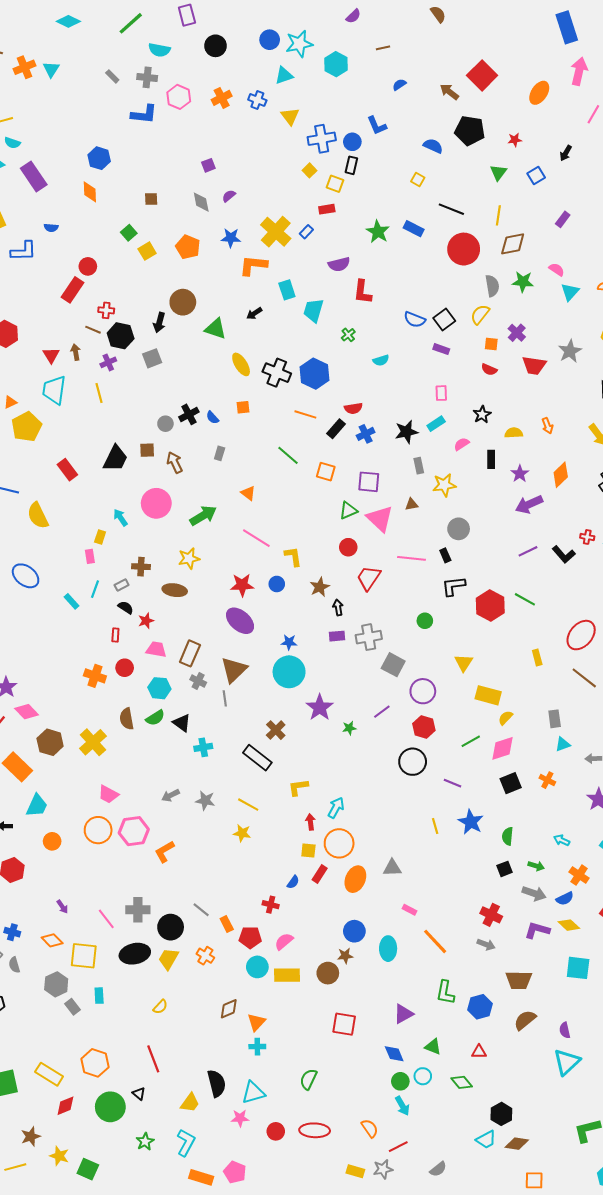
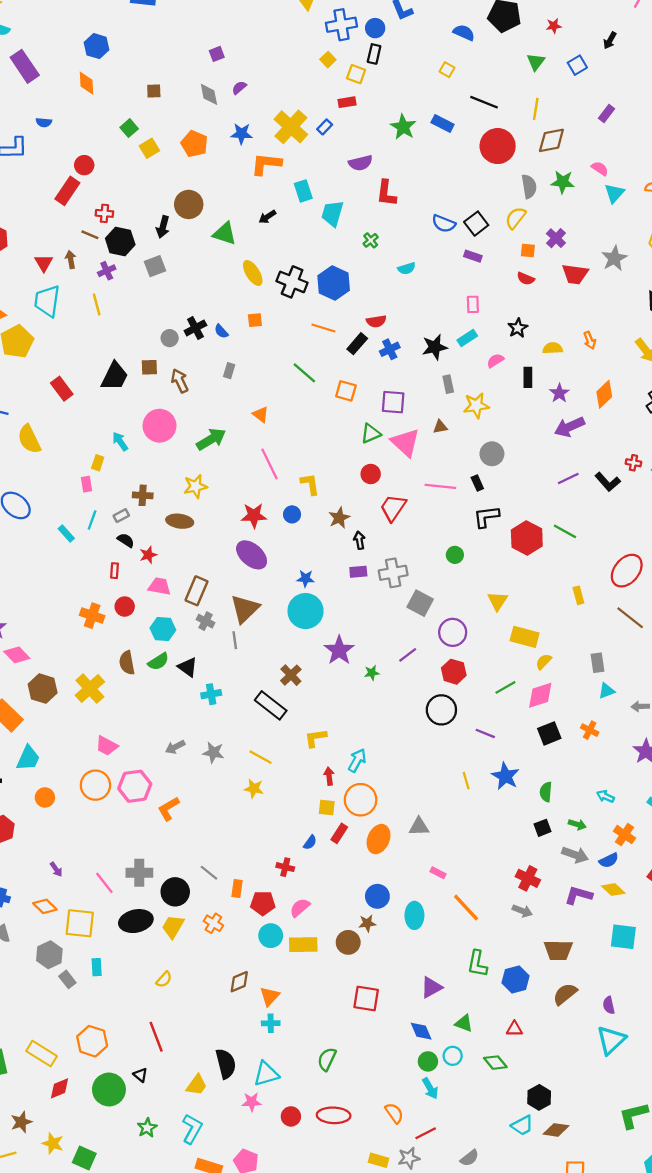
pink line: (256, 538) -> (270, 464), turned 32
orange rectangle: (227, 924) -> (237, 888), turned 35

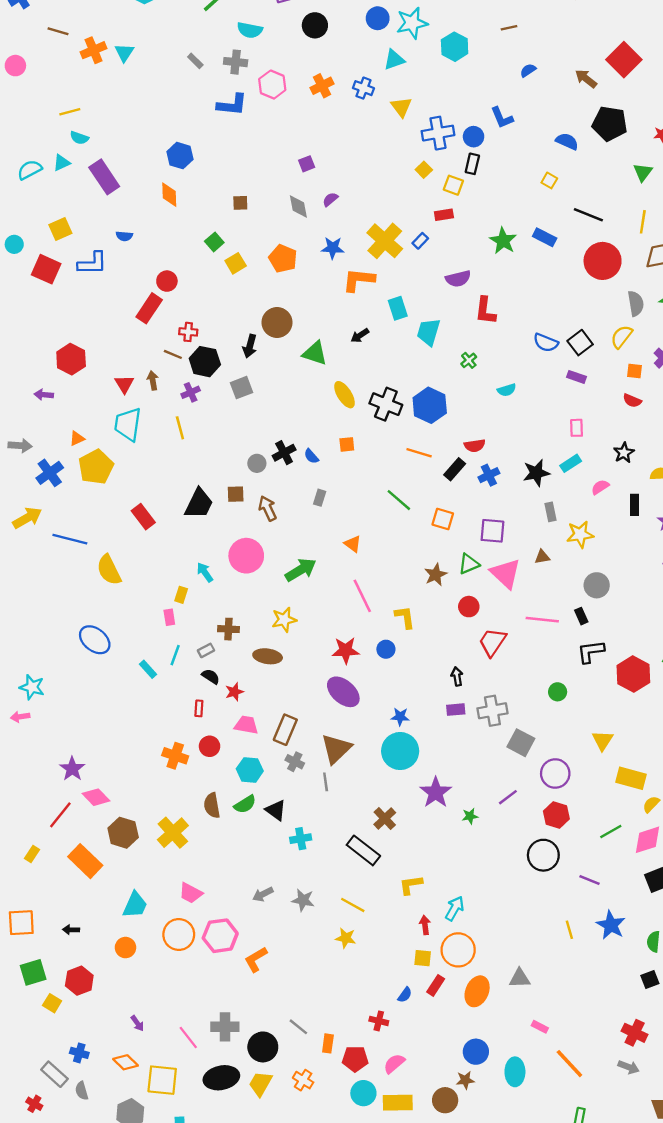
brown star: (339, 518) -> (436, 575), moved
cyan trapezoid: (28, 758) -> (135, 905), moved

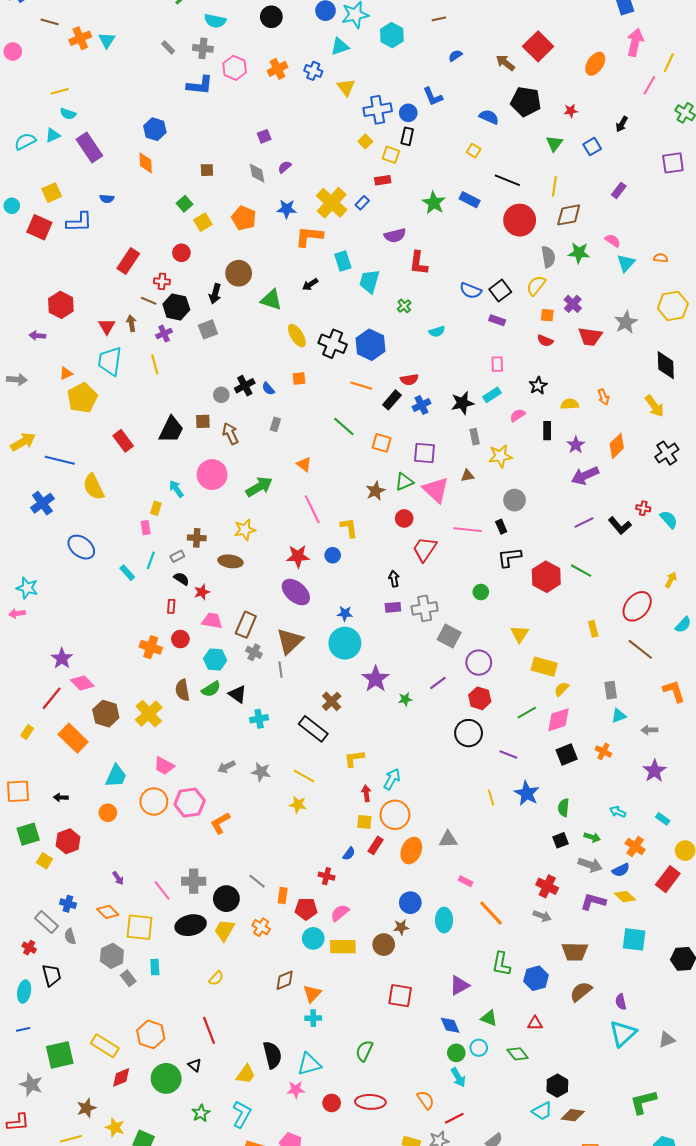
red circle: (167, 281) -> (181, 253), moved
blue cross: (50, 473) -> (42, 503), moved

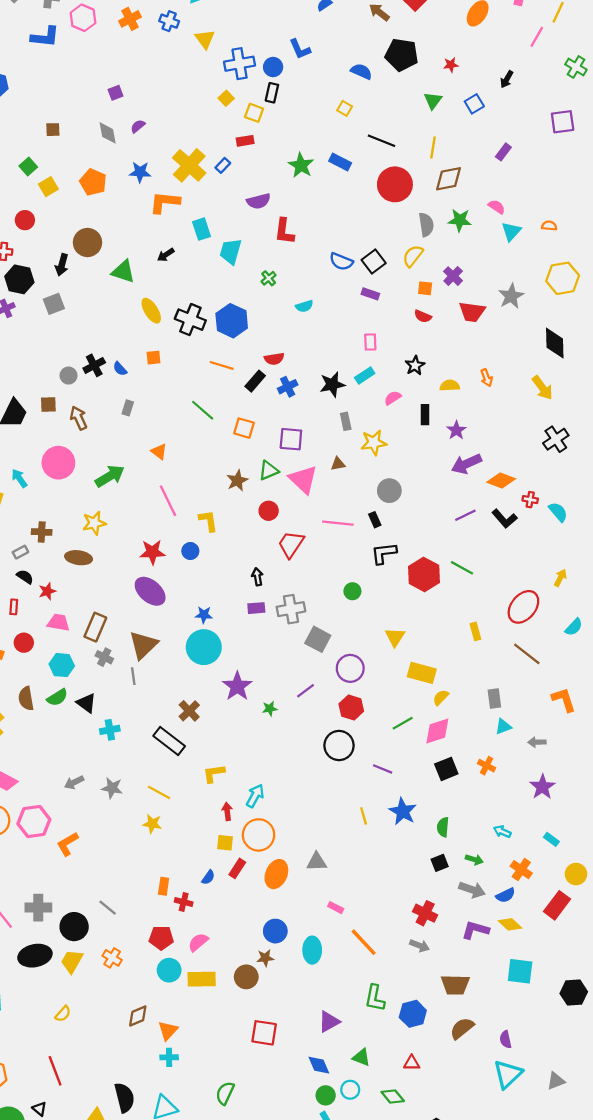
orange diamond: (617, 446) -> (501, 481), moved, turned 65
orange rectangle: (283, 896) -> (164, 886), moved

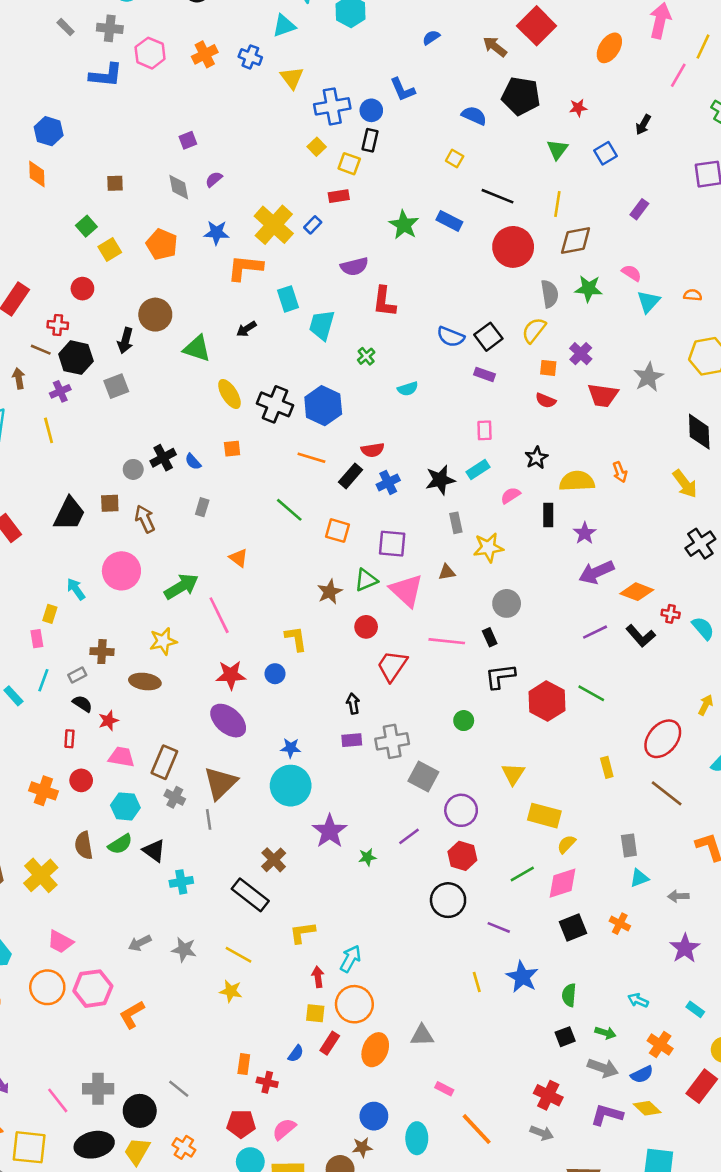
yellow semicircle: (450, 386) -> (577, 481), size x1.5
pink line: (168, 501) -> (219, 615), moved

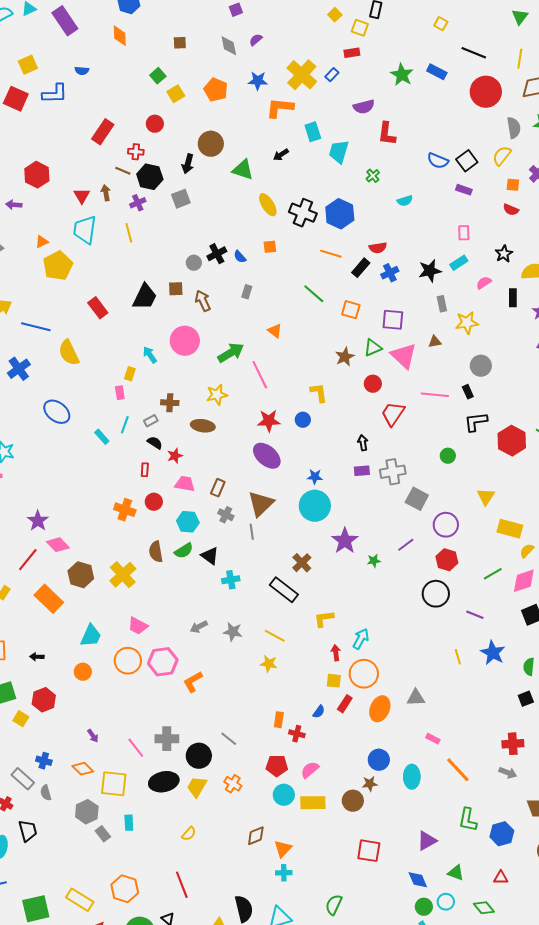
brown rectangle: (164, 762) -> (218, 488), size x0.7
red cross: (548, 1095) -> (513, 744), turned -30

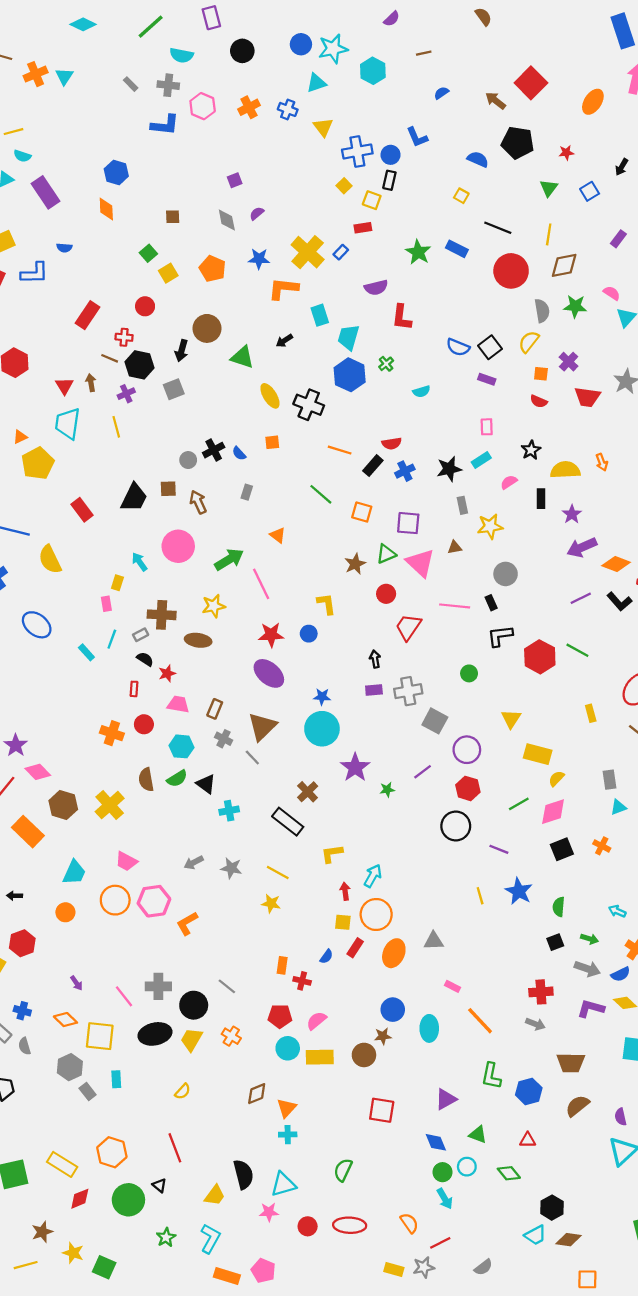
blue hexagon: (340, 214) -> (350, 375), moved
brown cross: (170, 403) -> (162, 615), size x1.4
gray line: (252, 532) -> (252, 757), turned -35

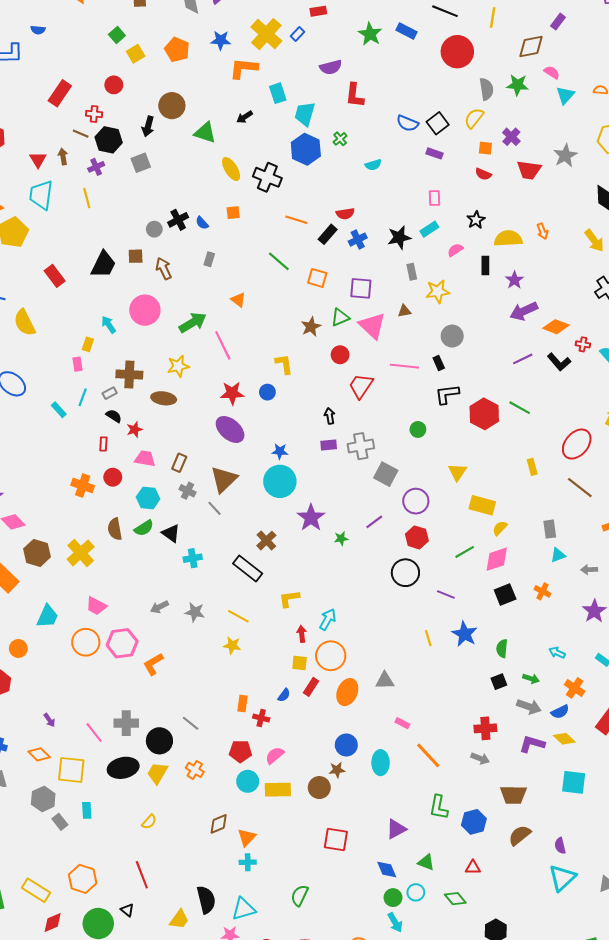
brown diamond: (564, 265) -> (531, 46), moved
orange circle: (65, 912) -> (18, 648), moved

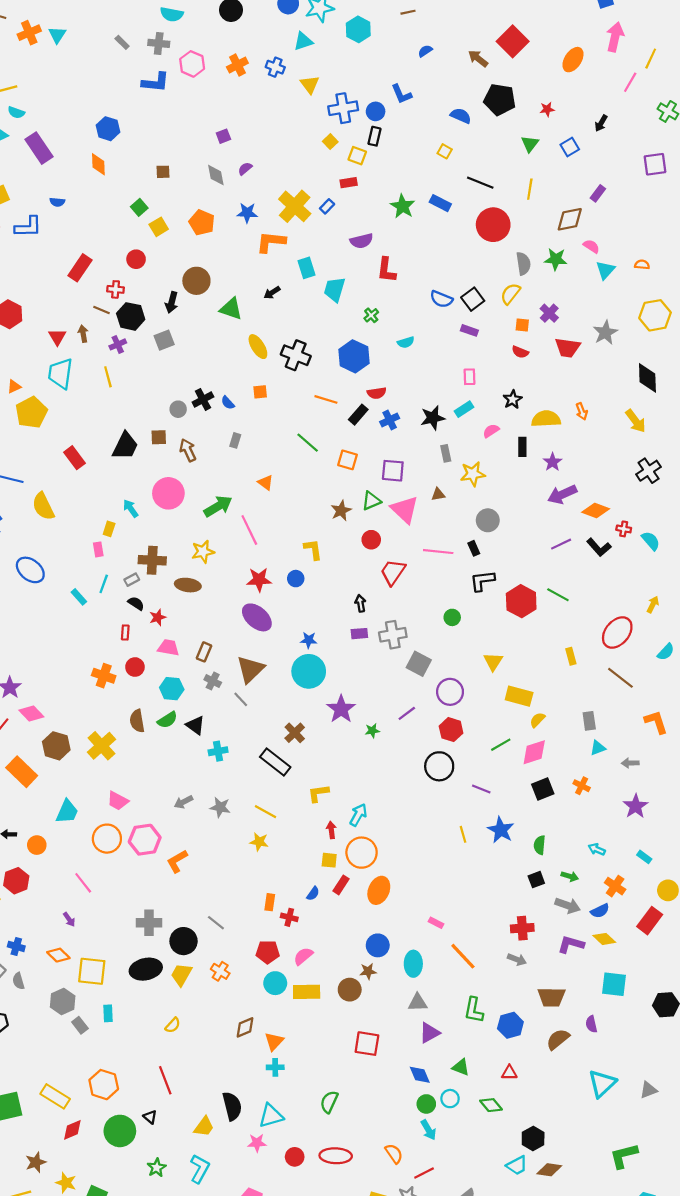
blue hexagon: (306, 149) -> (354, 356), moved
gray triangle: (385, 681) -> (418, 1003), moved
pink line: (94, 733) -> (83, 883), moved
purple semicircle: (560, 846) -> (591, 1024), moved

